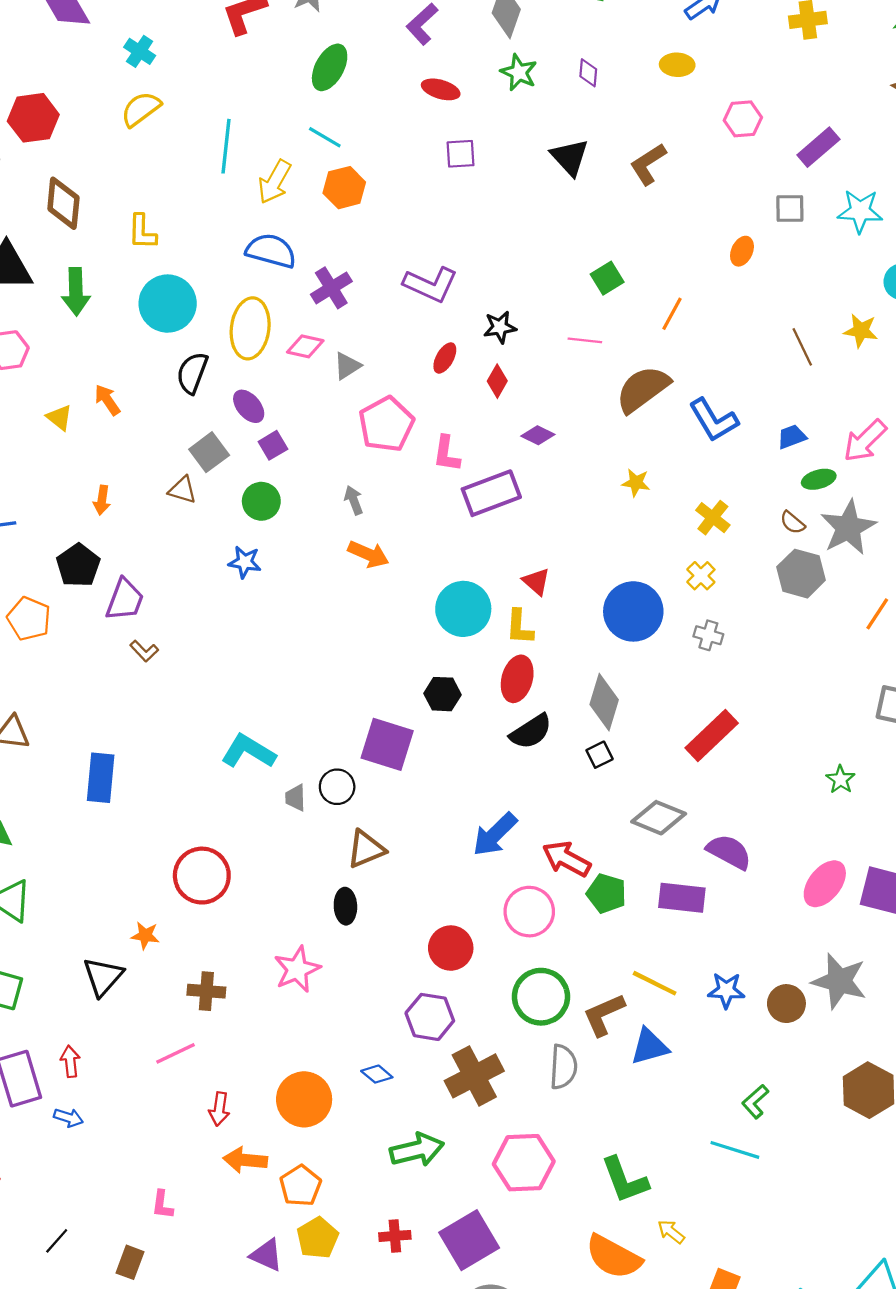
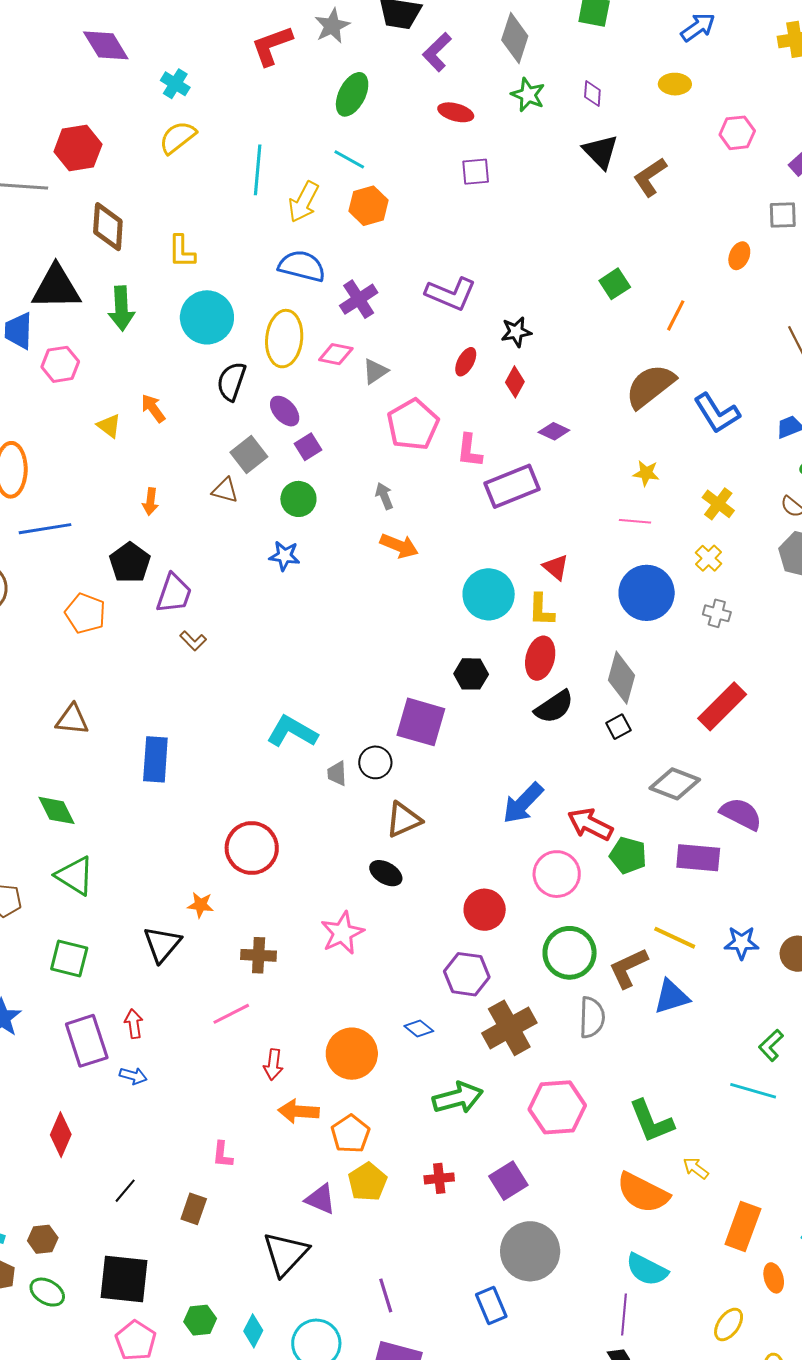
black triangle: (570, 157) -> (600, 152), moved
pink line: (585, 340) -> (635, 521), moved
black ellipse: (345, 906) -> (386, 873), turned -56
purple square: (469, 1240) -> (508, 1181), size x0.7

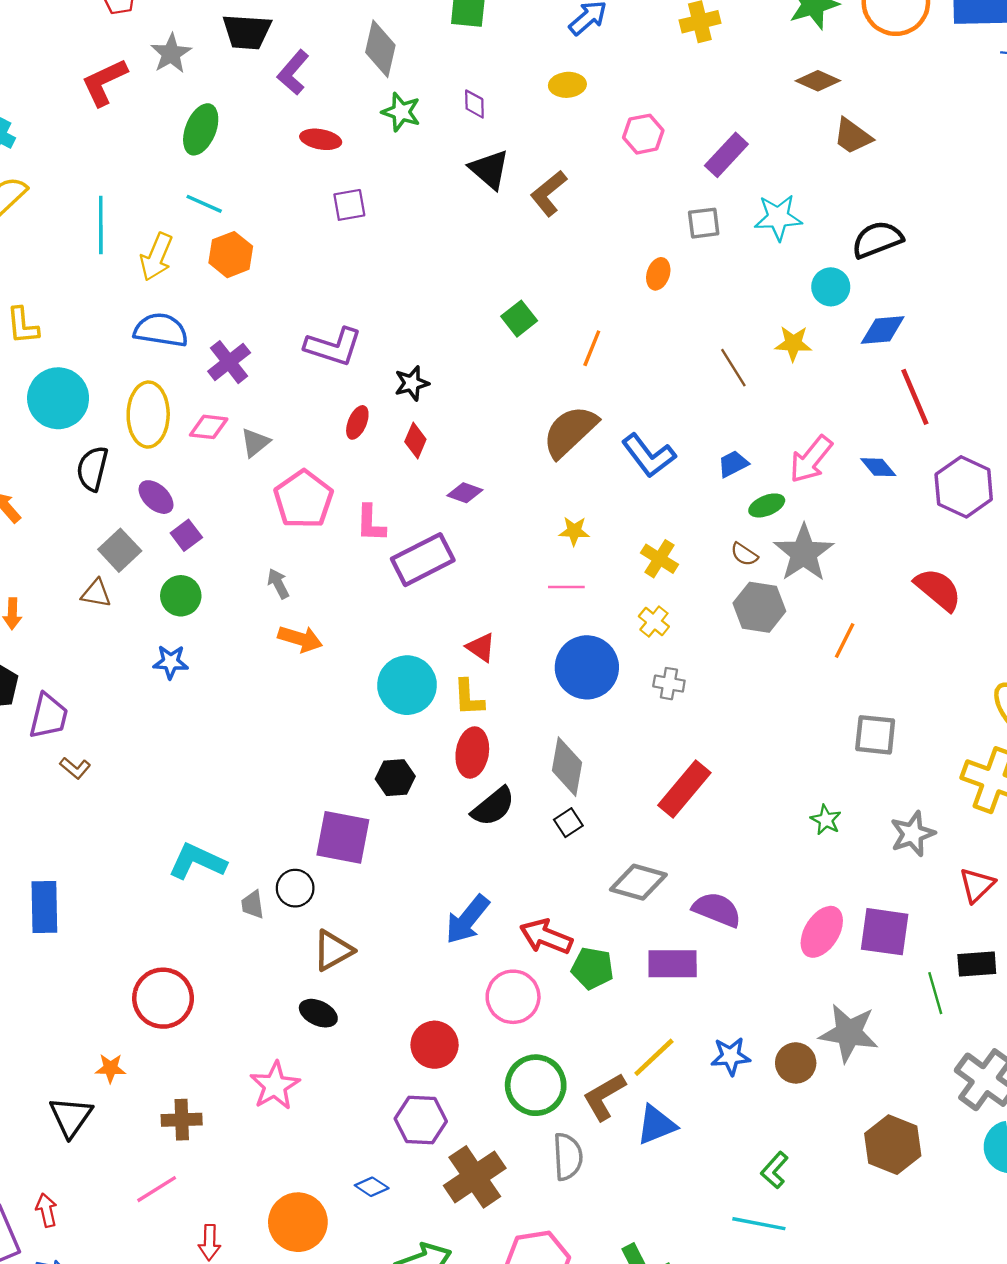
yellow line: (675, 938) -> (654, 1057), turned -63

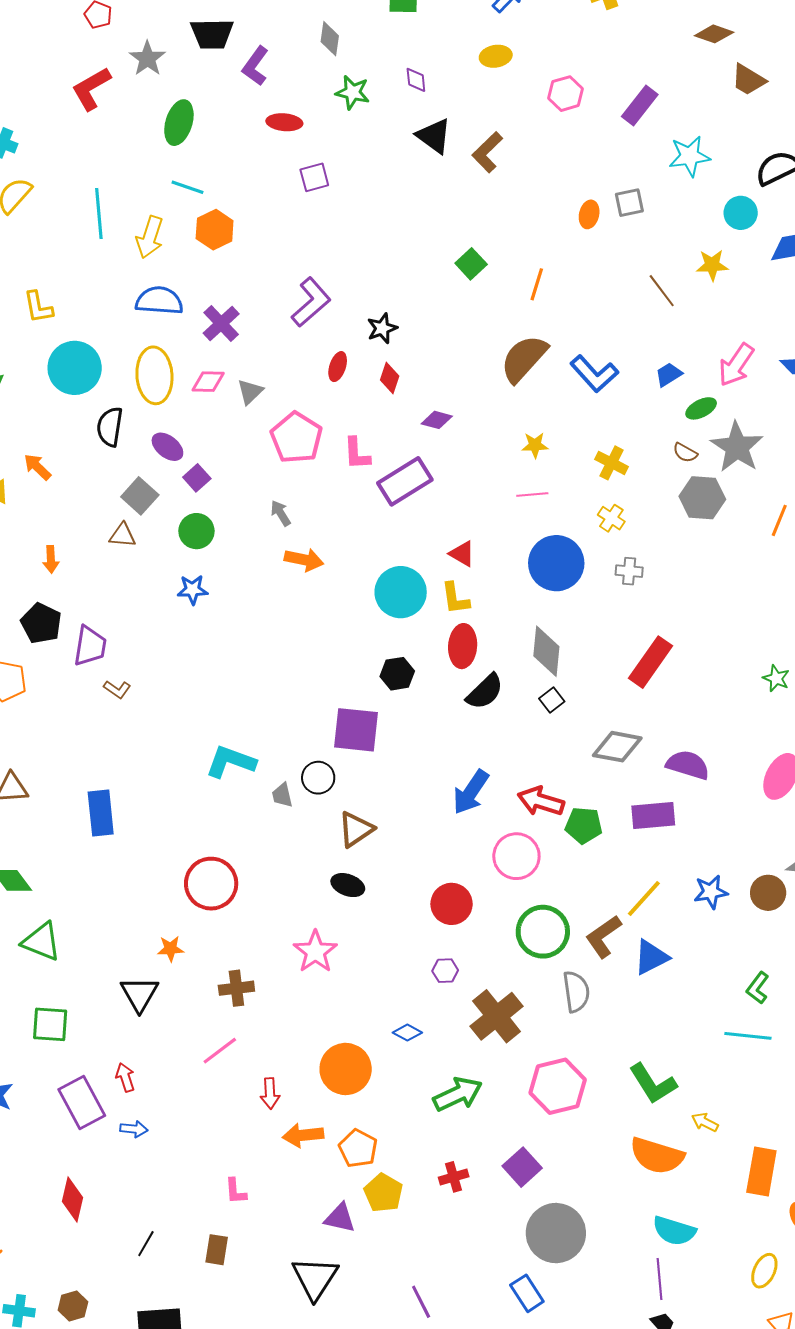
gray diamond: (380, 49) -> (330, 39), size x0.7
gray square: (704, 223) -> (629, 203), moved
purple L-shape: (333, 347) -> (311, 302), turned -54
purple hexagon: (421, 1120) -> (445, 971), size x0.6

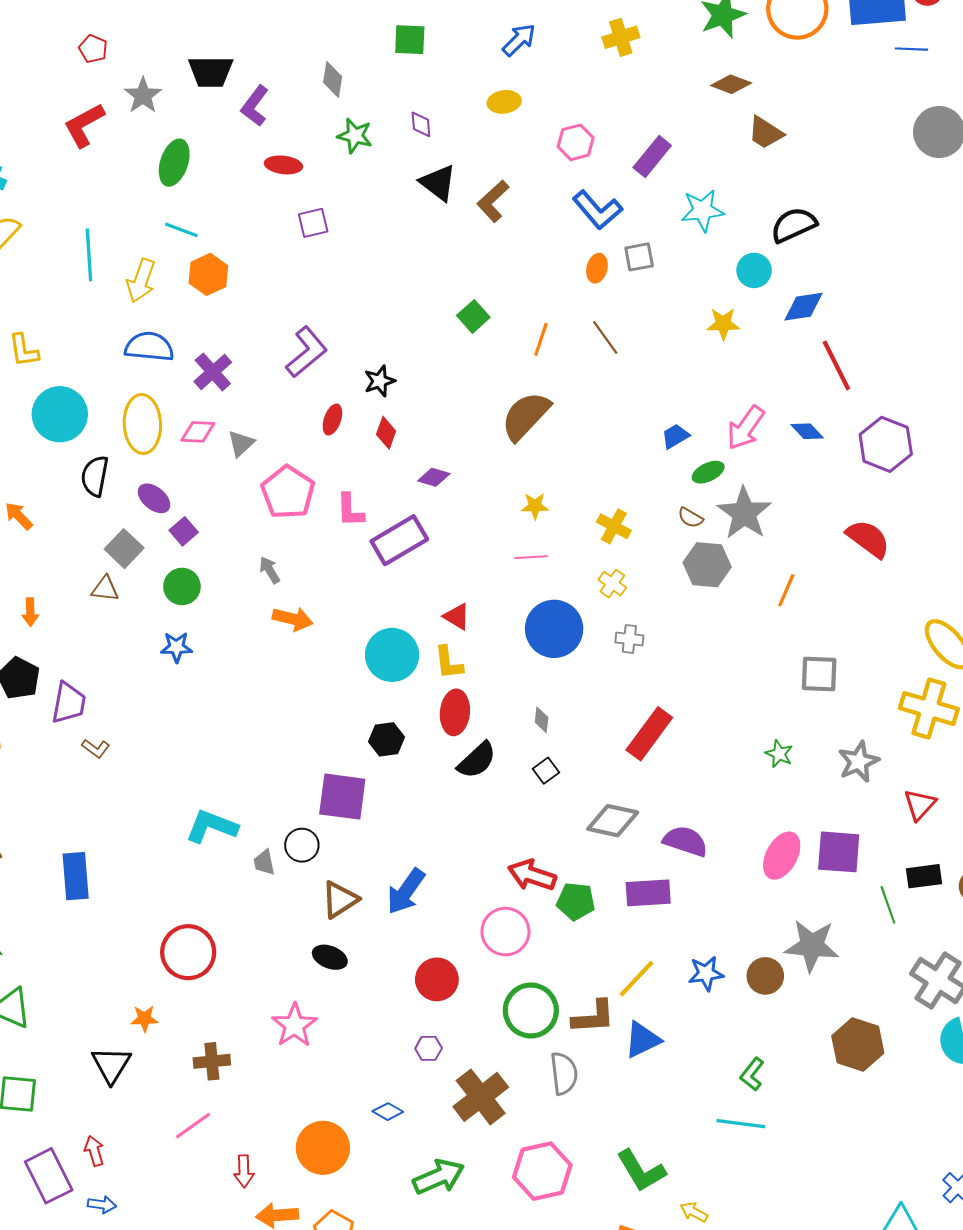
brown line: (662, 291) -> (605, 337), moved
blue L-shape: (594, 374) -> (597, 210), moved
gray diamond: (546, 651) -> (542, 720), size x0.5
blue arrow: (471, 792) -> (406, 891), moved
brown L-shape: (603, 936) -> (594, 1017), turned -150

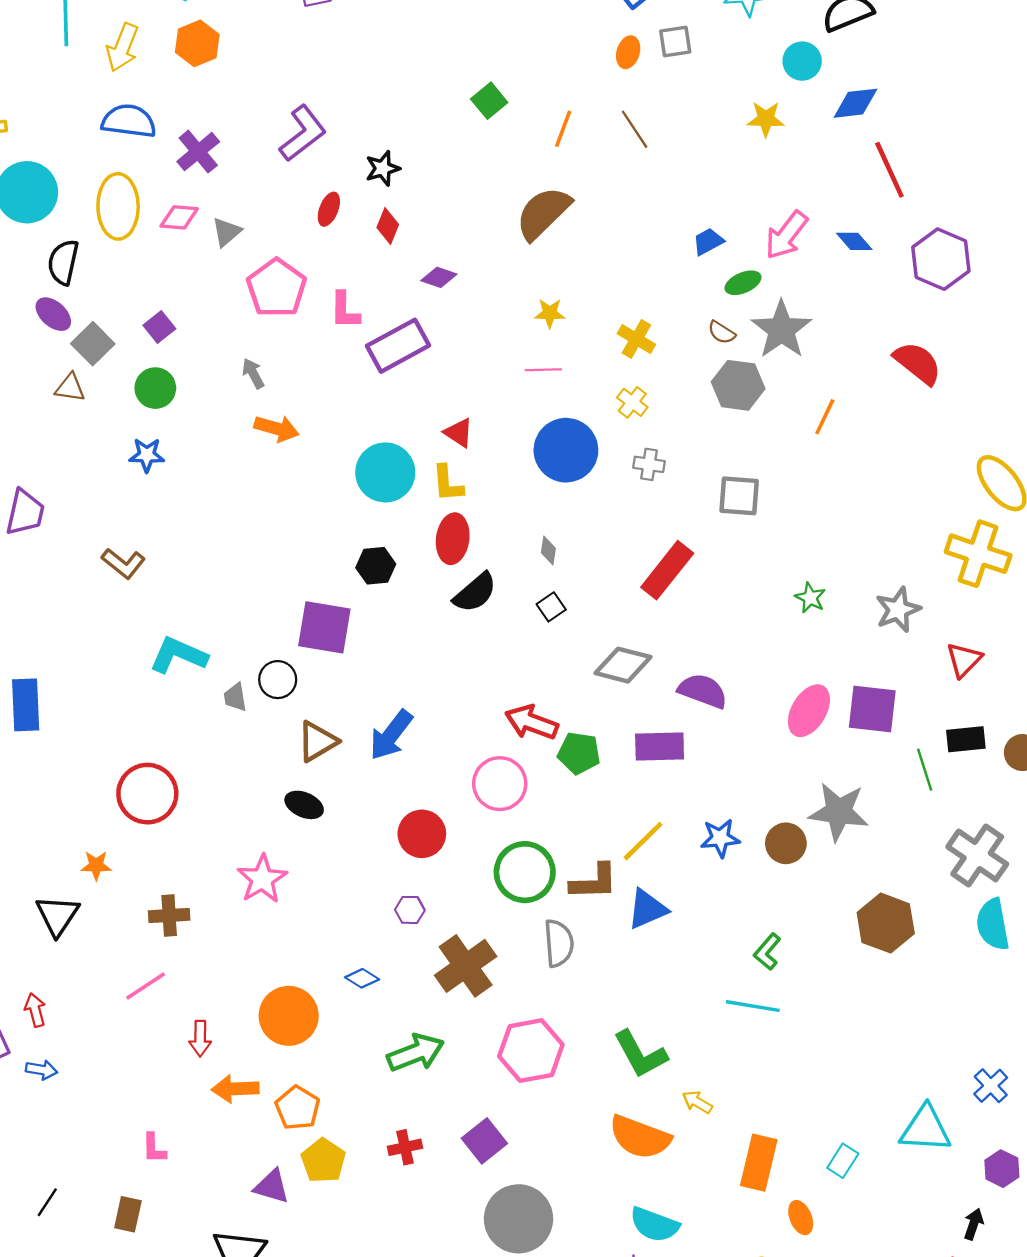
purple ellipse: (154, 498) -> (53, 314), moved
gray square: (819, 674) -> (739, 496), moved
brown L-shape: (96, 748) -> (123, 563), moved, size x1.4

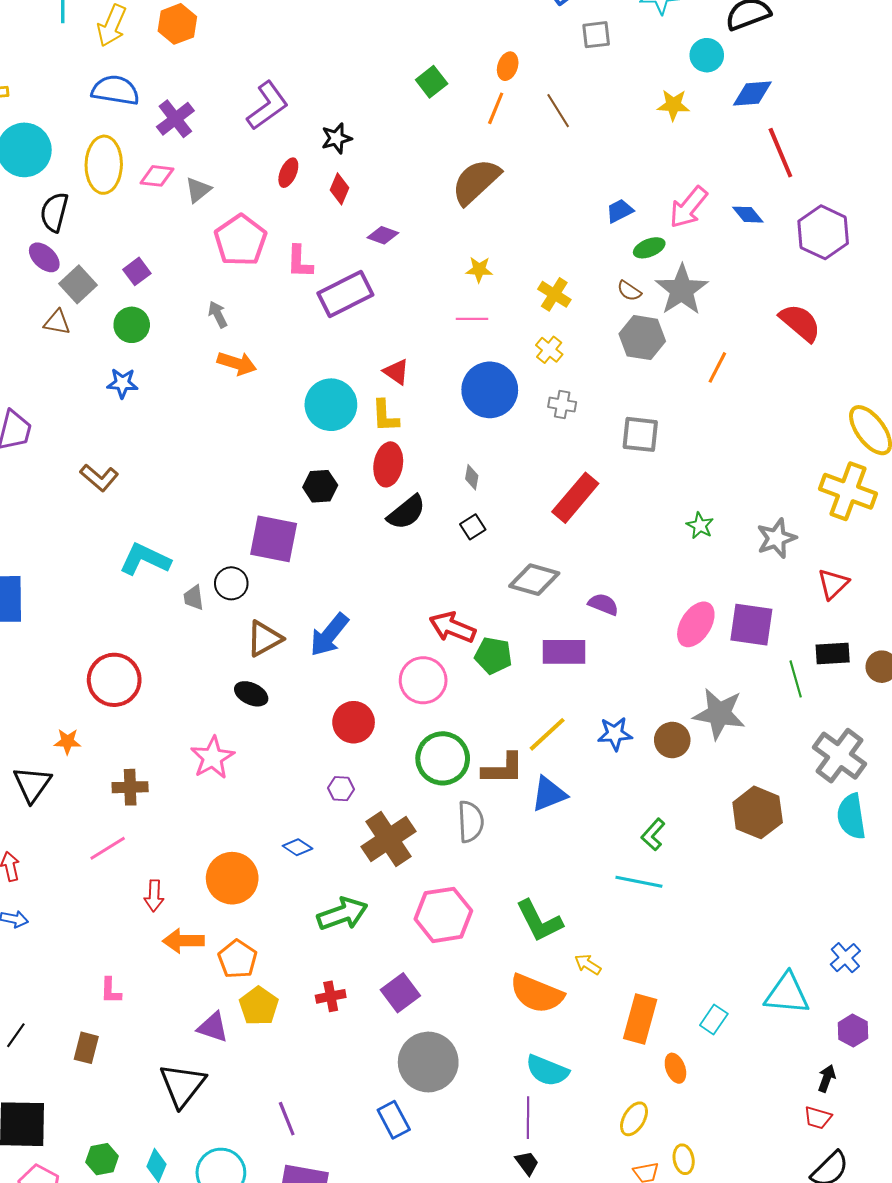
orange ellipse: (628, 52) -> (508, 66), moved
purple semicircle: (703, 691) -> (603, 604), size x0.7

